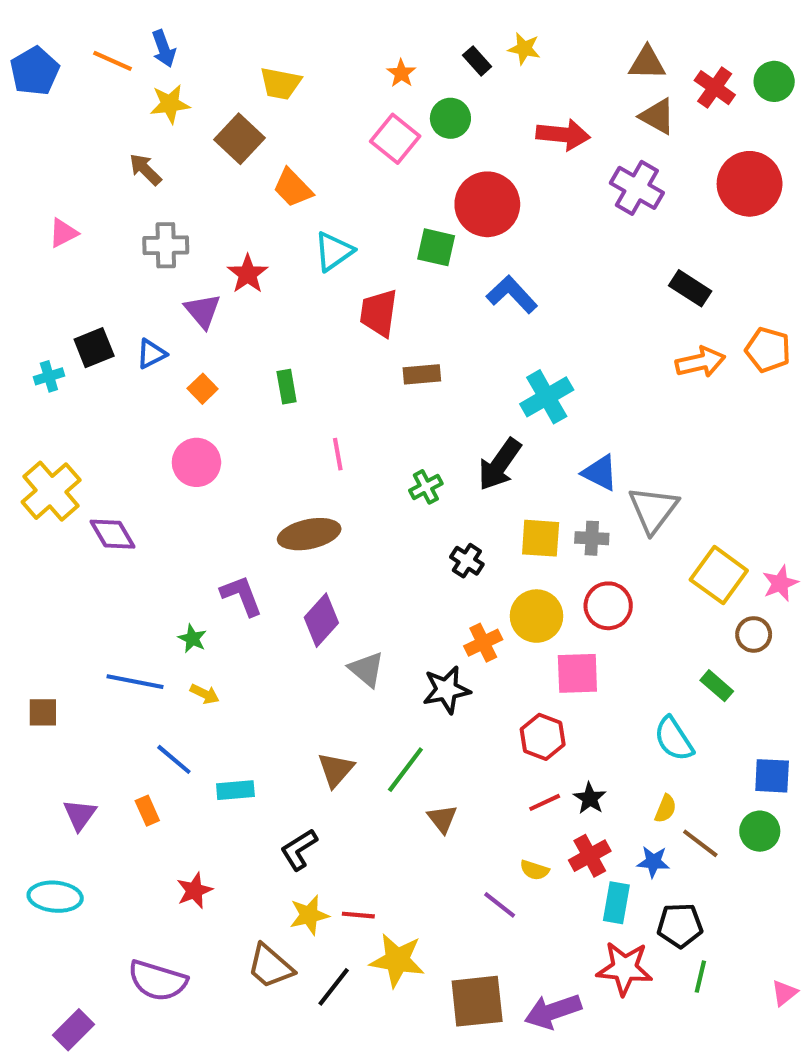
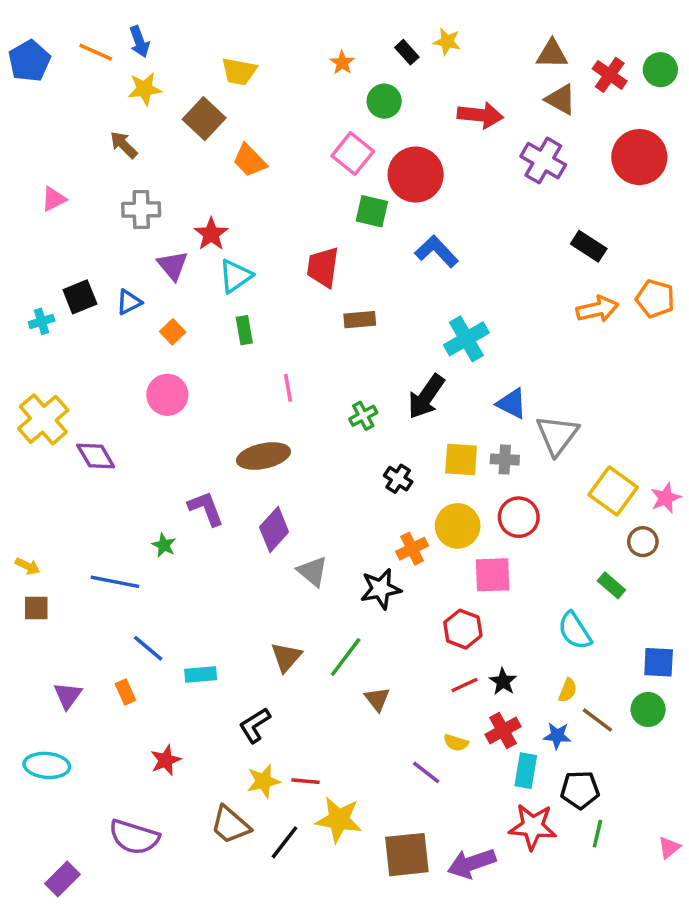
pink square: (395, 139) -> (353, 154), moved
cyan triangle: (334, 251) -> (236, 276), moved
yellow arrow: (205, 694) -> (28, 566), moved

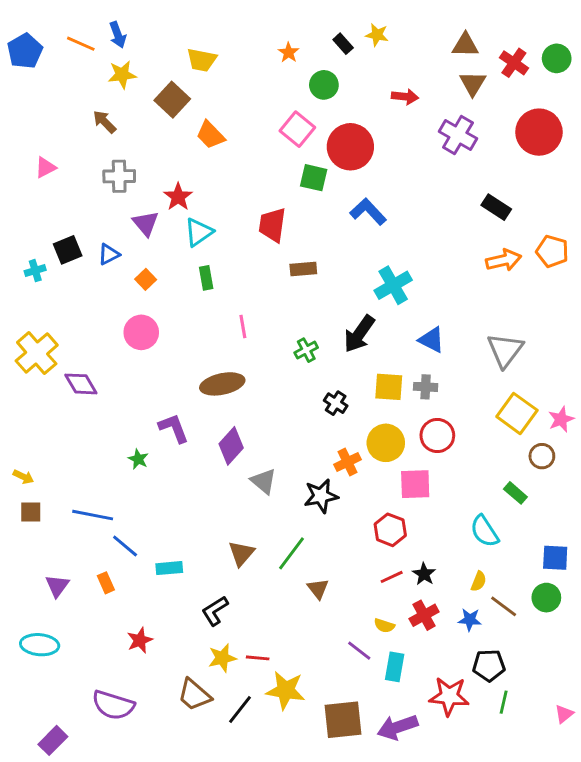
brown triangle: (561, 99) -> (473, 83), turned 32
red arrow: (480, 115) -> (405, 97), size x0.7
gray triangle: (557, 435) -> (505, 350), moved
blue line: (115, 582) -> (93, 515), moved
cyan rectangle: (526, 771) -> (395, 667), moved

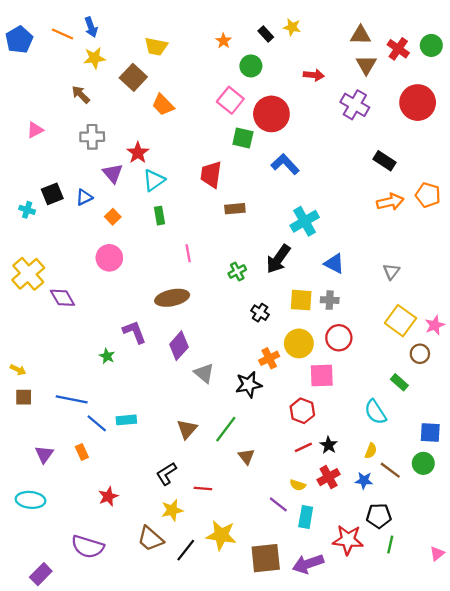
cyan cross: (35, 271) -> (27, 210), turned 35
gray triangle: (505, 350) -> (391, 272), size x0.6
cyan rectangle: (169, 568) -> (126, 420), moved
red line: (258, 658) -> (203, 488), moved

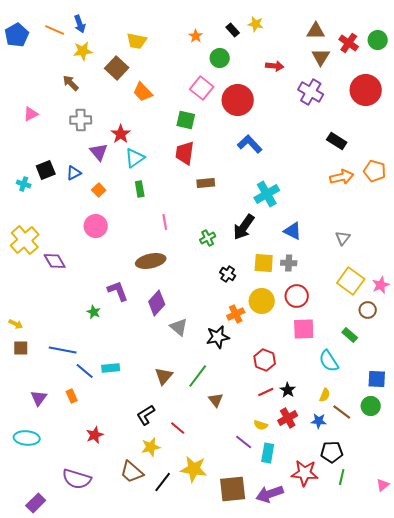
green square: (243, 138) -> (186, 120), moved
pink square: (322, 375) -> (304, 329), moved
red line: (203, 488) -> (178, 428), turned 35

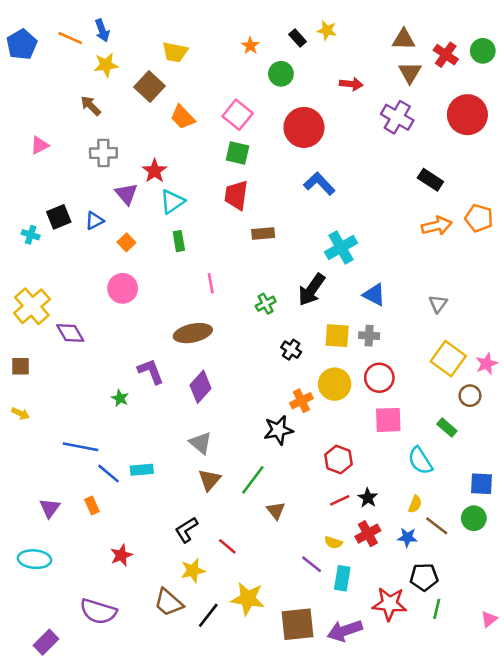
pink square: (202, 88) -> (238, 115), moved
gray triangle: (179, 327) -> (201, 443), moved
brown square: (21, 348) -> (20, 366), moved

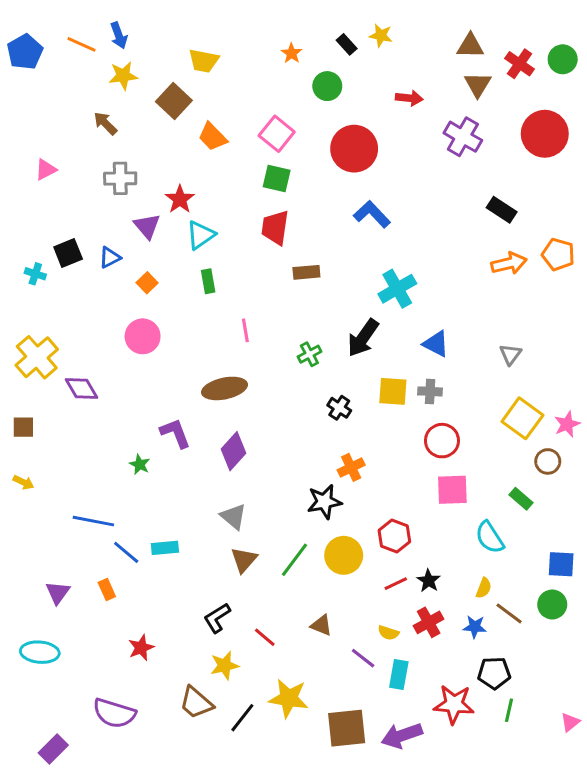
yellow circle: (335, 384) -> (344, 555), moved
brown triangle: (276, 511) -> (321, 625), moved, turned -30

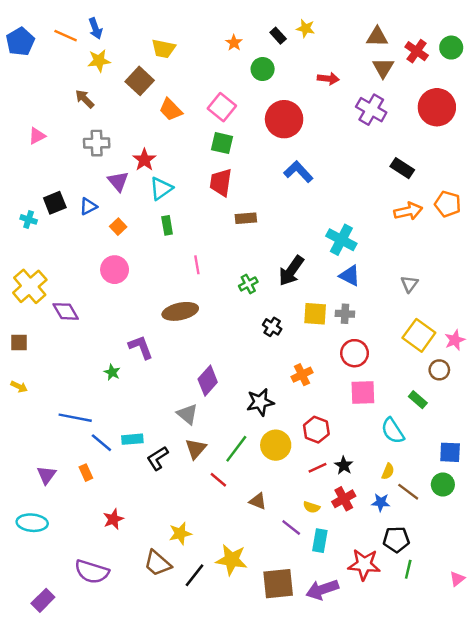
cyan cross: (397, 289) -> (341, 240), moved, turned -32
purple diamond: (233, 451) -> (208, 381), moved
orange cross: (351, 467) -> (302, 375), moved
black L-shape: (217, 618) -> (158, 458), moved
red line: (265, 637) -> (218, 480), moved

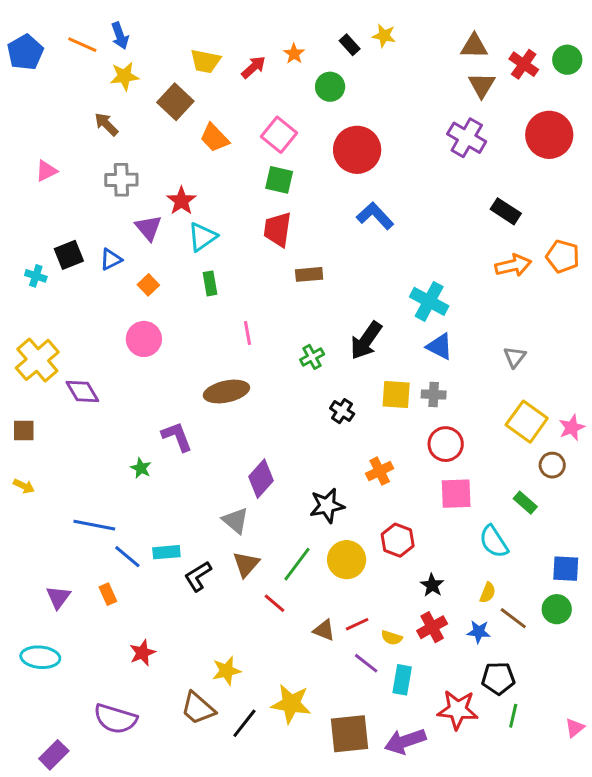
red arrow: (328, 79) -> (253, 67), moved, turned -48
red line: (317, 468) -> (357, 624), moved

